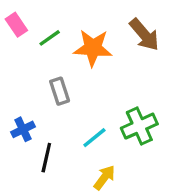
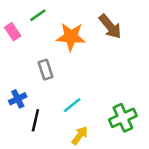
pink rectangle: (16, 25) -> (13, 32), moved
green line: (50, 38) -> (38, 15), moved
green cross: (139, 126) -> (123, 118), moved

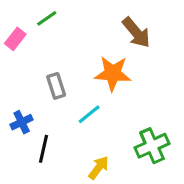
pink rectangle: (13, 32) -> (15, 39), turned 72
orange star: (71, 37) -> (113, 73), moved
cyan line: (72, 105) -> (89, 114), moved

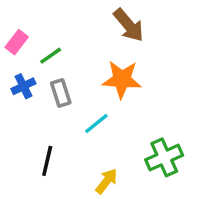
green line: (47, 18) -> (51, 56), moved
brown arrow: (136, 33) -> (129, 25), moved
blue cross: (22, 122) -> (23, 86), moved

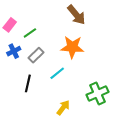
gray rectangle: (61, 93) -> (36, 55), turned 63
black line: (47, 161) -> (28, 83), moved

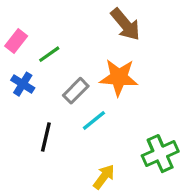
blue cross: (14, 51) -> (23, 84), turned -32
gray rectangle: (36, 55) -> (76, 91), moved

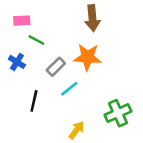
brown arrow: (125, 24) -> (92, 18), turned 35
pink rectangle: (16, 41) -> (22, 21), moved, turned 49
green line: (49, 54) -> (36, 40), turned 63

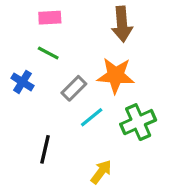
pink rectangle: (22, 21) -> (50, 18), moved
black line: (34, 101) -> (45, 149), moved
green cross: (118, 113) -> (138, 122), moved

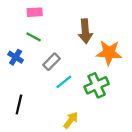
brown arrow: (122, 24) -> (85, 31), moved
orange star: (116, 75) -> (109, 53), moved
black line: (45, 149) -> (19, 104), moved

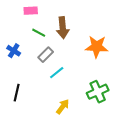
brown arrow: (85, 31) -> (63, 28), moved
green line: (34, 37) -> (39, 33), moved
green cross: (97, 85) -> (98, 92), moved

